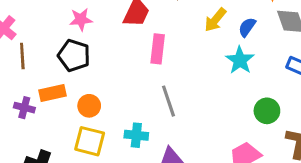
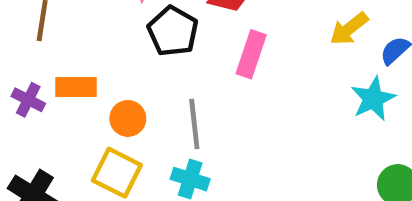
black pentagon: (74, 56) -> (173, 31), moved
gray line: (169, 101) -> (194, 124), moved

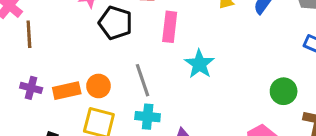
orange rectangle: (76, 87) -> (67, 91), moved
cyan star: (373, 99) -> (199, 64), moved

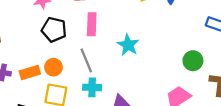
black pentagon: (115, 23) -> (54, 30), moved
pink rectangle: (170, 27) -> (92, 24), moved

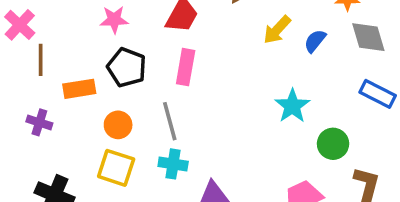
cyan star: (128, 45) -> (292, 106), moved
orange rectangle: (30, 72) -> (79, 89), moved

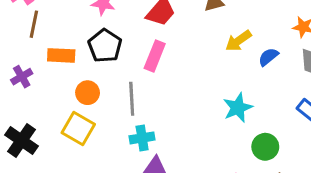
purple cross: (39, 122) -> (22, 77), turned 30
cyan cross: (173, 164) -> (142, 138), moved, turned -30

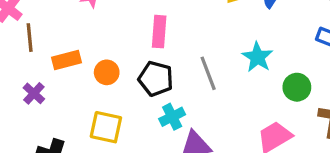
black pentagon: (105, 46) -> (156, 79), moved
orange circle: (88, 93) -> (107, 72), moved
gray line: (132, 99) -> (208, 73), moved

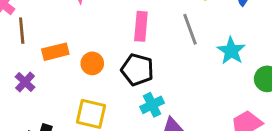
gray line: (208, 73) -> (190, 29), moved

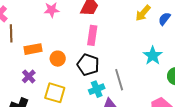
gray line: (190, 29) -> (119, 80), moved
purple cross: (25, 82) -> (29, 76), moved

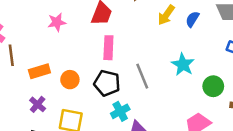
gray line: (119, 80) -> (142, 76), moved

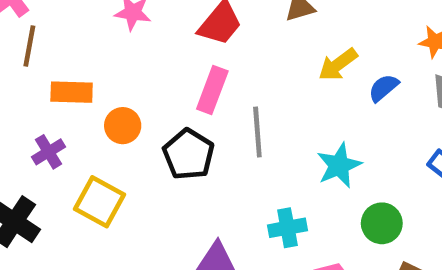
gray line: (142, 76) -> (257, 132), moved
cyan cross: (120, 111) -> (287, 228), moved

